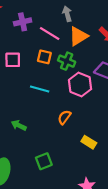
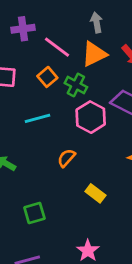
gray arrow: (67, 14) -> (96, 22), moved
orange square: (44, 57) -> (47, 77), turned 32
cyan line: (40, 89) -> (37, 118), turned -36

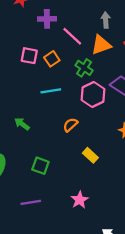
orange square: (47, 77) -> (52, 59), moved
green square: (34, 213) -> (40, 166), turned 30

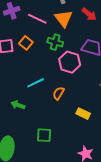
orange triangle: (101, 45) -> (64, 18), turned -30
cyan line: (51, 91) -> (36, 83), moved

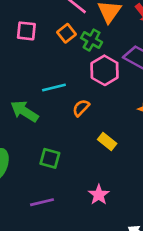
orange square: (26, 43) -> (66, 33), moved
green arrow: (18, 105) -> (24, 111), size x1.5

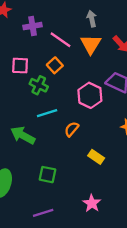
green cross: (92, 40) -> (39, 85), moved

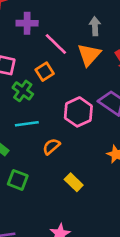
green square: (48, 175) -> (18, 180), moved

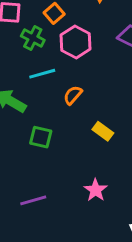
pink hexagon: (78, 112) -> (76, 42), moved

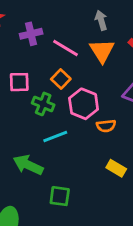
orange semicircle: (73, 95) -> (106, 126), moved, turned -132
yellow rectangle: (103, 131) -> (116, 168), moved

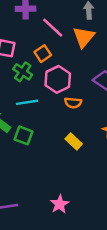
green square: (60, 196) -> (23, 135), moved

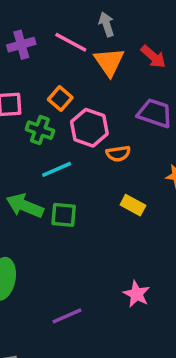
pink line: (53, 28) -> (71, 42), moved

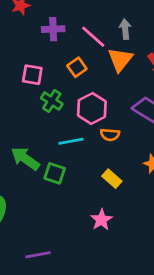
orange square: (60, 98) -> (77, 67), moved
cyan line: (57, 169) -> (71, 141), moved
pink star: (136, 294) -> (101, 220), moved

